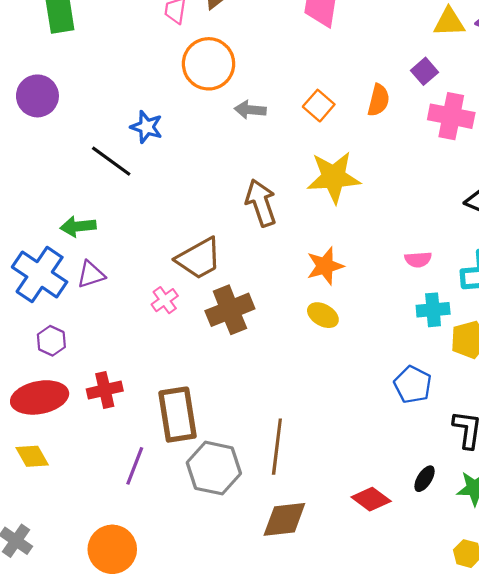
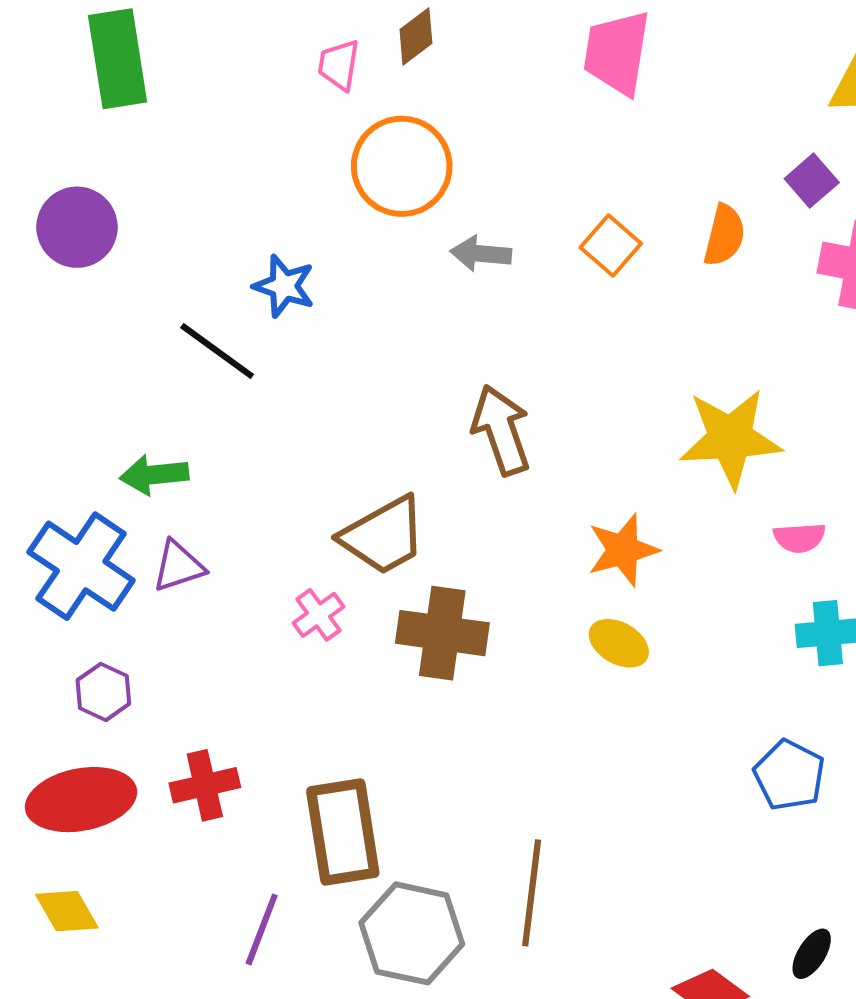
yellow star: (334, 177) -> (730, 438), moved
brown cross: (230, 310) -> (442, 633), turned 30

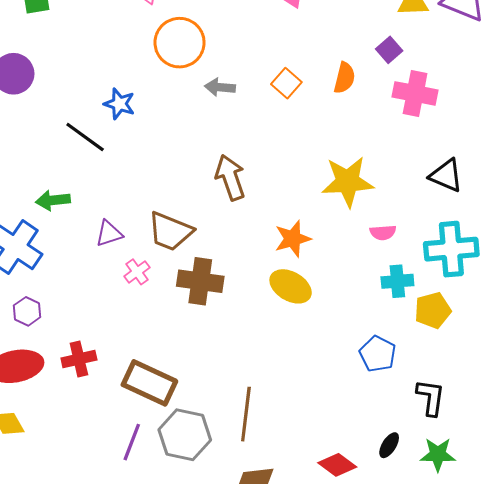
brown trapezoid: (383, 536) -> (170, 231), turned 51
purple triangle: (178, 566) -> (109, 234), moved
yellow ellipse: (619, 643) -> (291, 286), size x1.4
brown rectangle: (343, 832) -> (149, 383), turned -56
purple line: (262, 929) -> (132, 442), moved

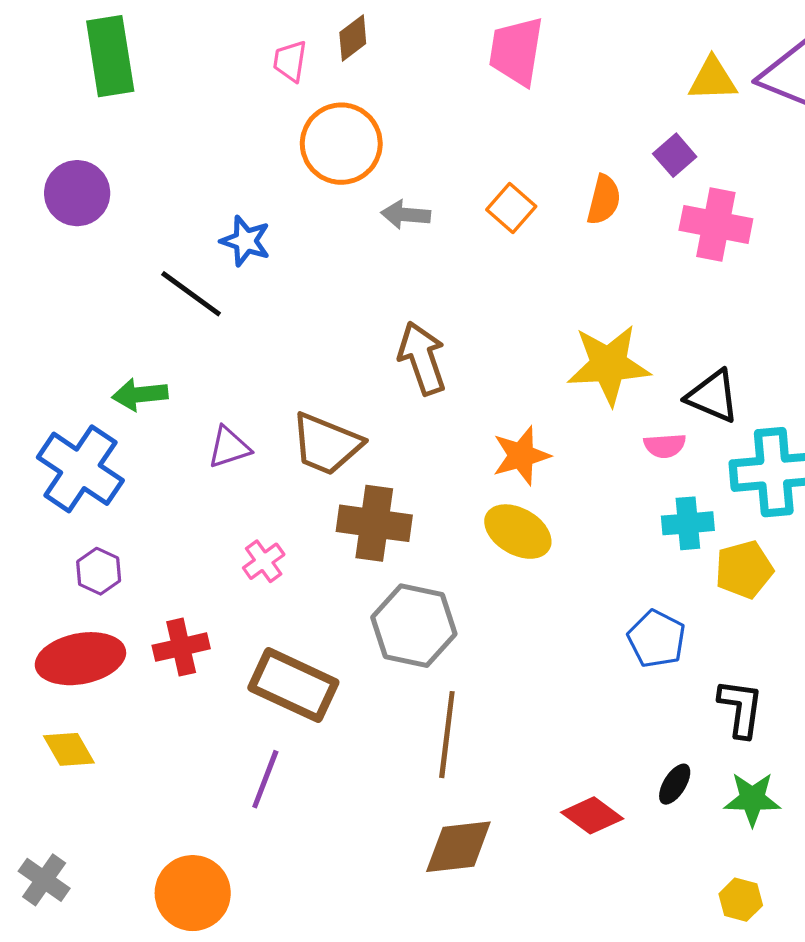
black triangle: (446, 175) -> (713, 396), moved
pink cross: (137, 272) -> (264, 561), moved
gray hexagon: (185, 435) -> (414, 626), moved

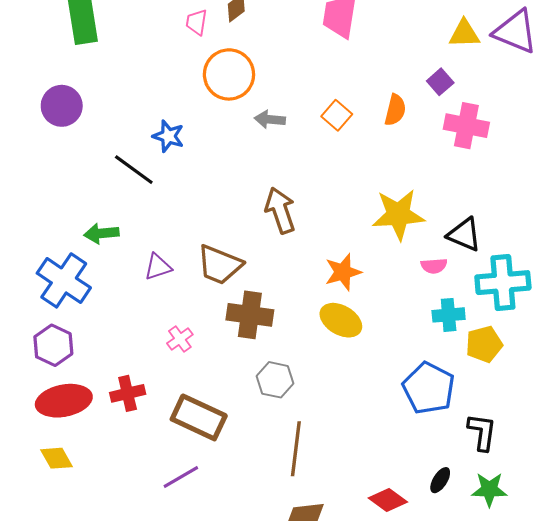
purple hexagon: (99, 571) -> (53, 345), moved, size x1.4
gray hexagon: (414, 626) -> (275, 380), size x0.7
blue pentagon: (657, 639) -> (429, 388), size x1.4
purple line: (265, 779) -> (181, 477), turned 39

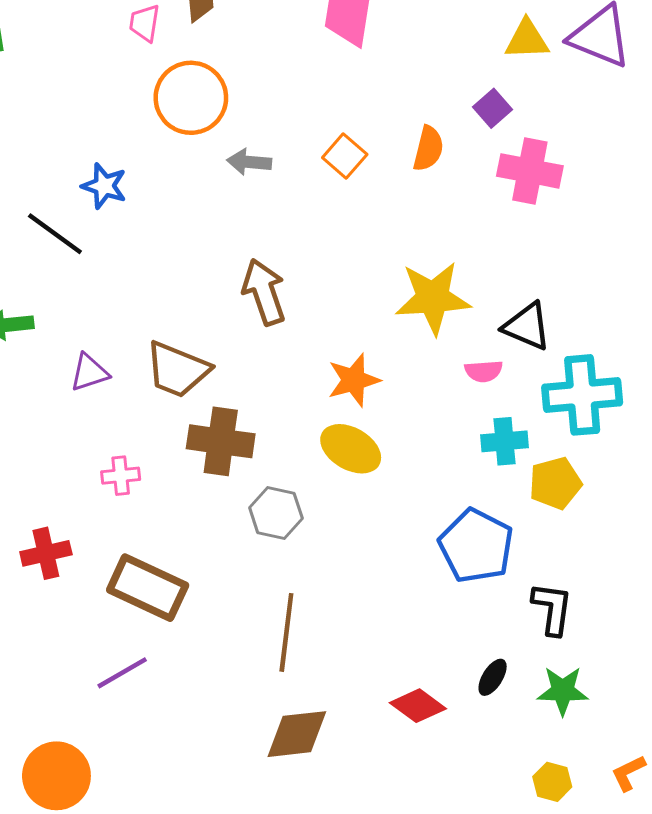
pink cross: (180, 339) -> (121, 476), turned 30
gray hexagon: (275, 380) -> (276, 513), moved

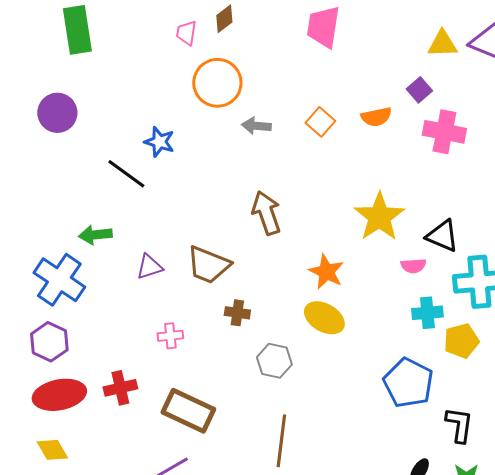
orange semicircle: (428, 149) -> (376, 117), turned 64
yellow star: (433, 298) -> (379, 217), turned -30
orange star: (354, 380) -> (326, 272), turned -30
brown cross: (221, 441) -> (237, 313), size x0.6

